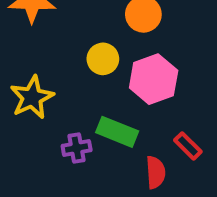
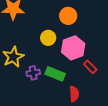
red rectangle: (188, 146) -> (90, 67), moved
purple cross: (77, 148) -> (33, 73), moved

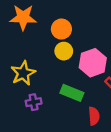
orange circle: (68, 16) -> (61, 29), moved
purple cross: (33, 73) -> (34, 102), moved

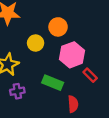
orange circle: (61, 29) -> (58, 27), moved
yellow circle: (64, 51) -> (36, 43), moved

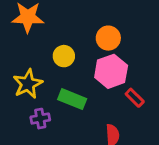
orange circle: (58, 27) -> (108, 38), moved
green rectangle: (53, 83) -> (72, 99), moved

